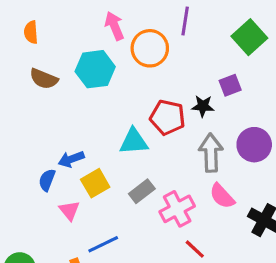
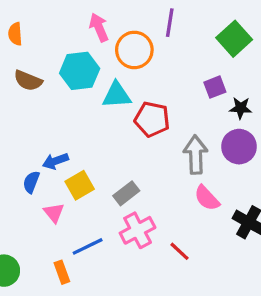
black star: (203, 106) -> (241, 108), moved
cyan triangle: (134, 141) -> (117, 95), moved
pink cross: (177, 209) -> (138, 230), moved

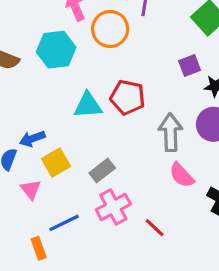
cyan triangle: (117, 95) -> (88, 105), moved

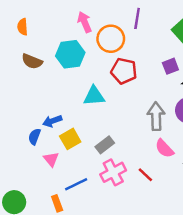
red pentagon: (128, 97) -> (124, 71), moved
red line: (155, 228) -> (145, 175), moved

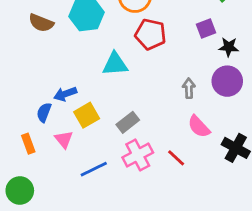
gray arrow: (156, 116) -> (189, 88), size x0.6
orange rectangle: (57, 203) -> (28, 144), moved

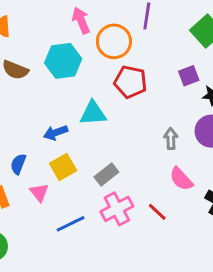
blue arrow: (65, 94) -> (56, 133), moved

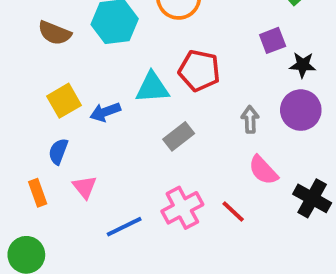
red pentagon: (130, 82) -> (199, 71), moved
yellow square: (63, 167) -> (64, 101), moved
gray rectangle: (106, 174) -> (179, 136), moved

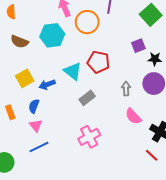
cyan triangle: (152, 87) -> (73, 71), turned 42
blue semicircle: (58, 151) -> (34, 106), moved
orange rectangle: (38, 193) -> (10, 112), moved
red line: (233, 212) -> (152, 155), moved
blue line: (124, 227) -> (39, 147), moved

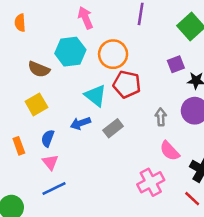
orange circle: (87, 22) -> (113, 54), moved
brown semicircle: (19, 42) -> (39, 69), moved
blue arrow: (47, 85) -> (80, 123), moved
pink cross: (89, 137) -> (151, 182), moved

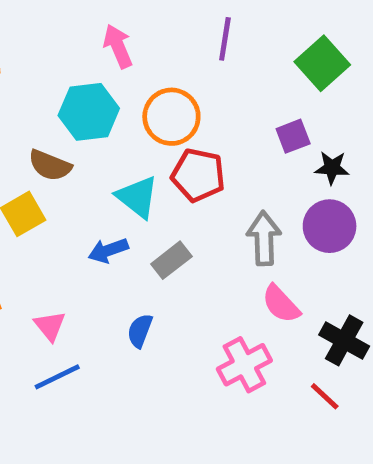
brown semicircle: (39, 69) -> (50, 165), moved
gray arrow: (161, 117) -> (264, 238), size x1.5
blue semicircle: (48, 138) -> (140, 331), moved

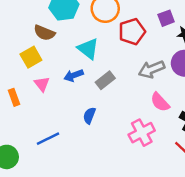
red pentagon: (198, 175) -> (132, 32), moved, turned -30
gray arrow: (264, 238) -> (151, 69), turned -110
pink triangle: (50, 326) -> (42, 84), moved

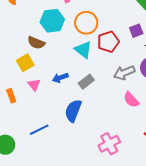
cyan triangle: (88, 49) -> (83, 50), moved
blue semicircle: (89, 116) -> (73, 111), size x1.6
pink cross: (142, 133) -> (109, 144), moved

